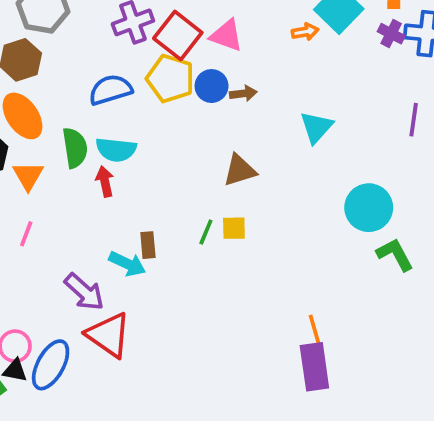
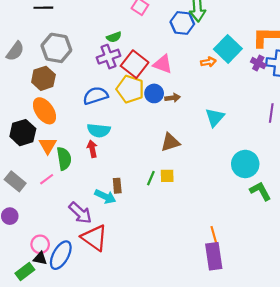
green semicircle: (75, 148) -> (64, 159), moved
pink line: (26, 234) -> (47, 179), turned 32

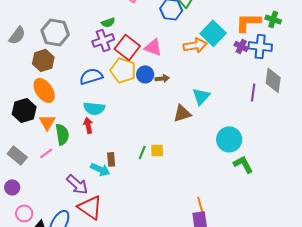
orange arrow: (208, 62) -> (195, 45), size x1.6
brown triangle: (170, 142) -> (182, 113), moved
pink circle: (40, 244) -> (24, 213), moved

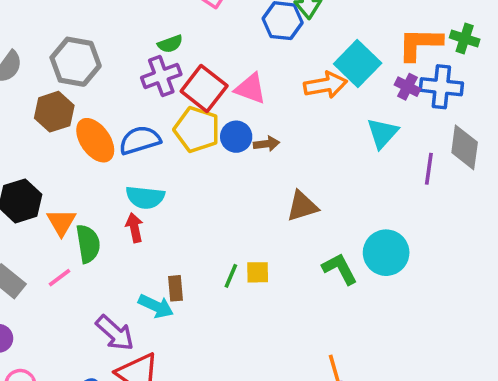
orange ellipse: (44, 90) -> (95, 140), moved
cyan triangle: (201, 96) -> (383, 133), moved
green L-shape: (243, 164) -> (340, 269), moved

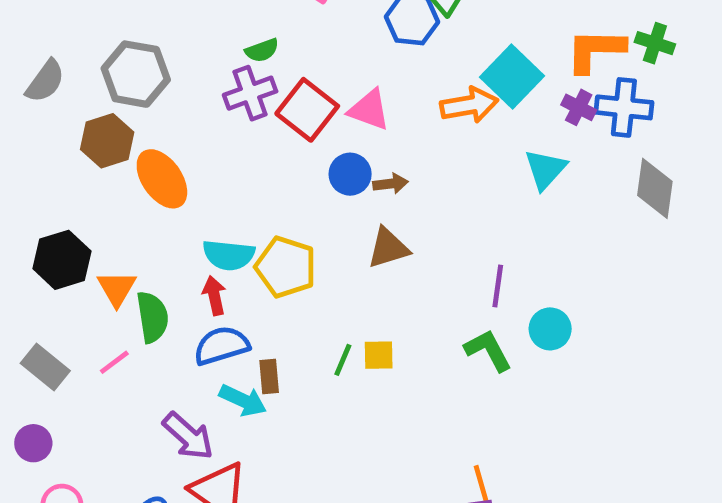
yellow pentagon: (197, 130) -> (286, 267), moved
blue semicircle: (140, 140) -> (221, 346), moved
purple line: (429, 169) -> (498, 286), moved
brown triangle: (302, 206) -> (388, 248), moved
cyan circle: (386, 253) -> (550, 329), size x0.7

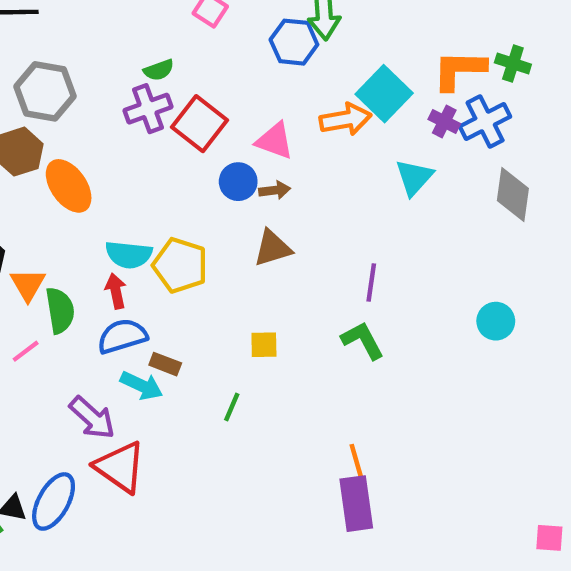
blue cross: (624, 107) -> (485, 121), turned -33
pink triangle: (369, 110) -> (275, 141), moved
cyan circle: (550, 329) -> (496, 321), moved
green line: (343, 360) -> (232, 407), moved
brown rectangle: (269, 377) -> (165, 364), turned -64

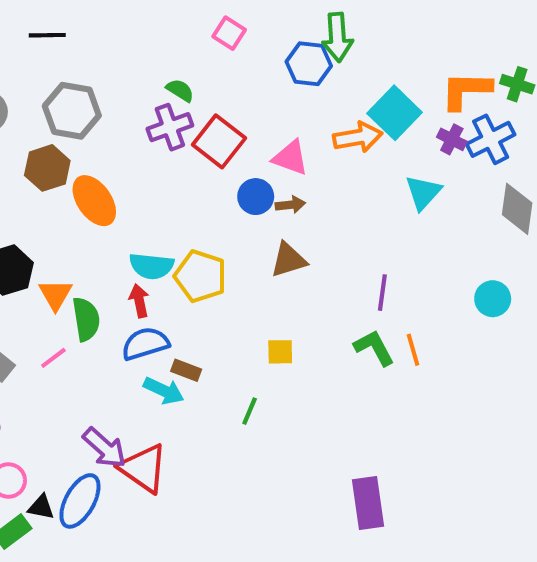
green semicircle: (159, 70) -> (180, 90), turned -128
cyan circle: (496, 321) -> (493, 299), moved
purple arrow: (92, 418) -> (104, 448), moved
orange line: (356, 461) -> (413, 350), moved

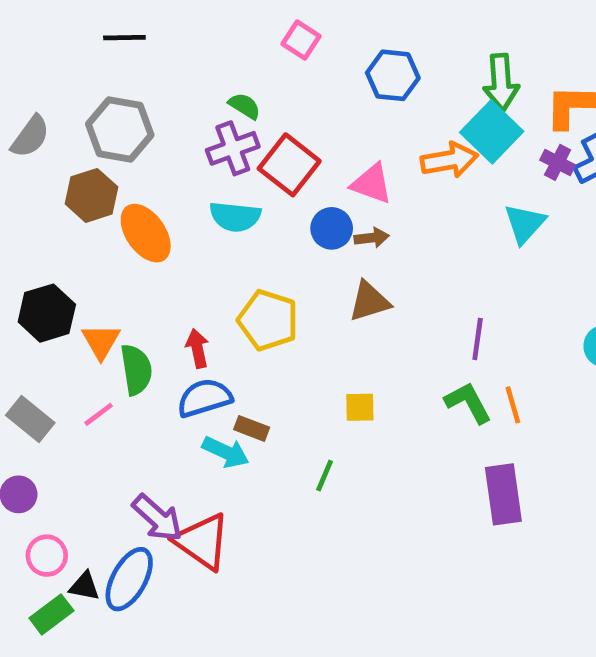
black line: (47, 35) -> (124, 38), moved
green arrow: (337, 37) -> (501, 82), moved
cyan semicircle: (151, 266) -> (235, 217), moved
purple rectangle: (368, 503) -> (503, 494), moved

